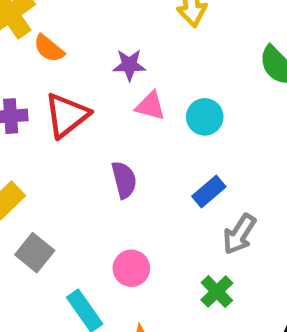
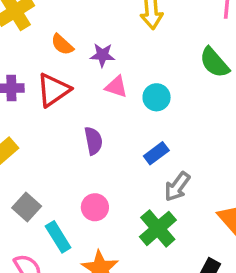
orange semicircle: (49, 48) -> (62, 44), moved
gray square: (35, 253) -> (27, 207), moved
green cross: (217, 292) -> (158, 228), size x1.5

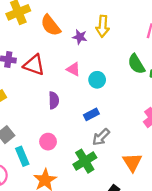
orange semicircle: (62, 44) -> (51, 25), moved, size x1.5
purple star: (102, 55) -> (80, 37), moved
red triangle: (53, 90) -> (34, 65), turned 45

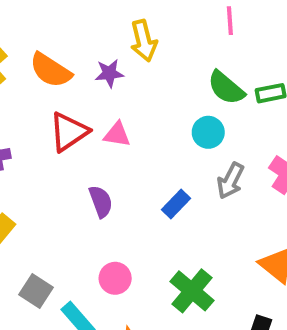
red triangle: (34, 65) -> (69, 132), moved, turned -35
cyan circle: (97, 80) -> (208, 132), moved
gray arrow: (101, 137) -> (231, 181), moved

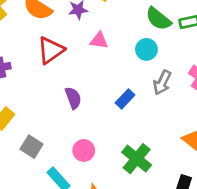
pink triangle: (117, 134) -> (99, 40), moved
gray square: (36, 291) -> (32, 147), moved

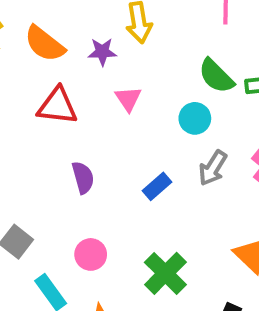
pink triangle: (99, 40) -> (128, 99), turned 42
red triangle: (51, 50) -> (57, 106), turned 36

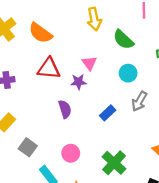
purple star: (102, 52) -> (78, 82), moved
green semicircle: (216, 76) -> (123, 40), moved

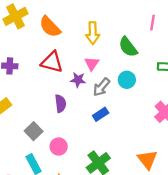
yellow arrow: (94, 19) -> (93, 33), moved
gray arrow: (139, 101) -> (101, 87), moved
gray square: (28, 147) -> (34, 131), moved

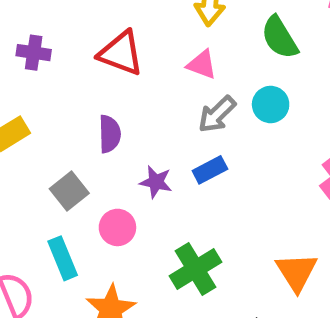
pink triangle: (92, 64) -> (202, 64), turned -49
purple star: (78, 80) -> (156, 182), moved
purple semicircle: (60, 104) -> (110, 134), moved

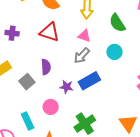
gray arrow: (217, 114) -> (82, 56), moved
blue rectangle: (210, 170) -> (89, 81), size x1.5
gray square: (69, 191) -> (27, 82), moved

